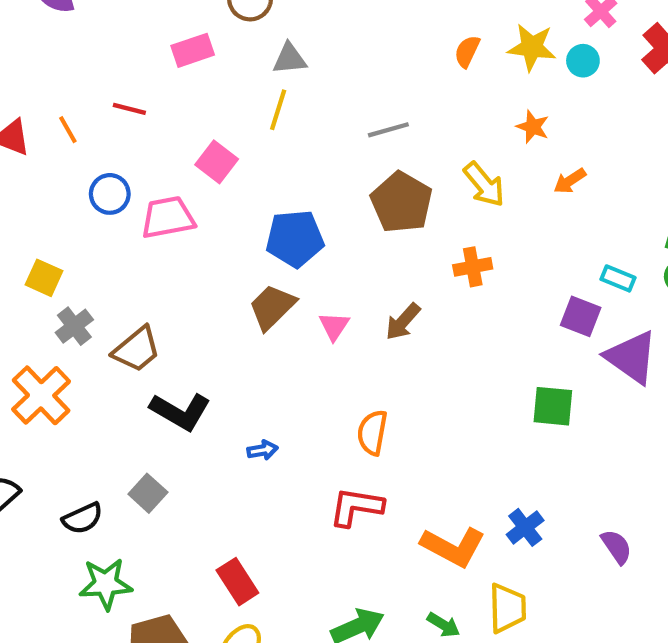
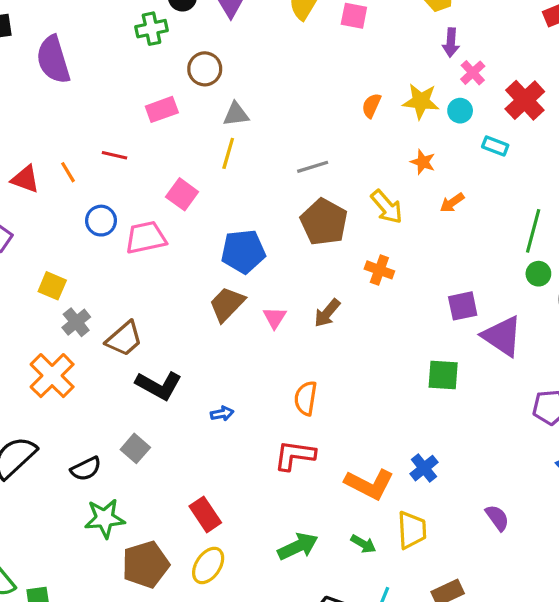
orange cross: (473, 267) -> (379, 270), turned 32
cyan rectangle: (618, 278) -> (495, 146), moved
purple square: (581, 316) -> (463, 306), turned -32
purple semicircle: (616, 547) -> (497, 518), moved

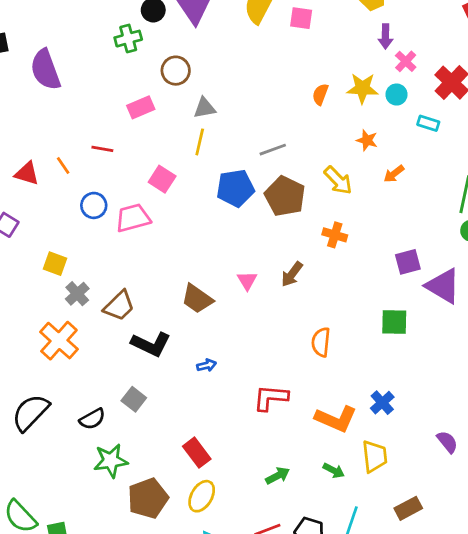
blue pentagon: (243, 251) -> (235, 188), moved
brown trapezoid: (227, 304) -> (197, 299), moved, turned -96
orange semicircle: (306, 398) -> (321, 342), moved
green arrow: (298, 546) -> (278, 476), size x0.7

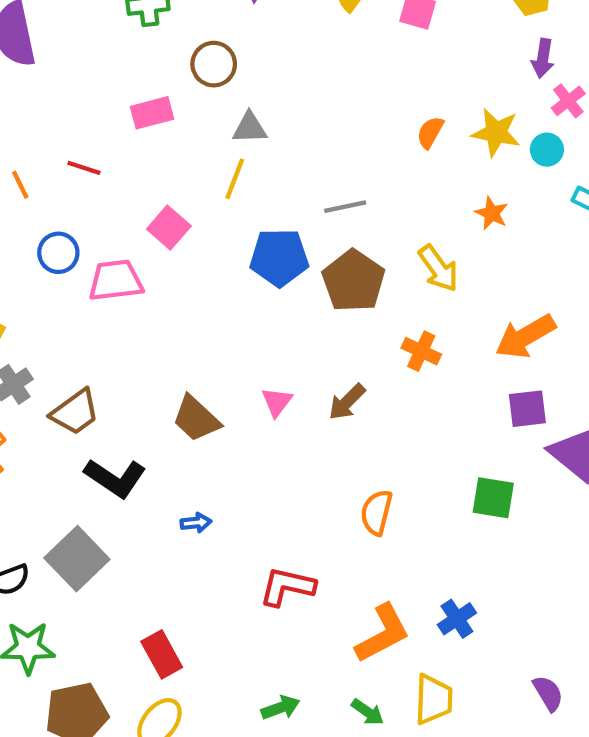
orange arrow: (394, 174) -> (525, 336), moved, size x1.8
gray square: (134, 399) -> (77, 559), size x1.6
orange L-shape: (336, 419) -> (383, 633), turned -60

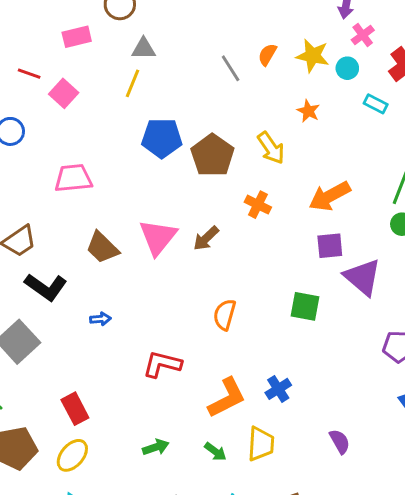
gray line: (345, 207) -> (231, 68), moved, turned 68
pink square: (169, 228) -> (64, 93), moved
pink trapezoid: (116, 281) -> (73, 178), moved
pink triangle: (277, 402) -> (158, 237), size x1.8

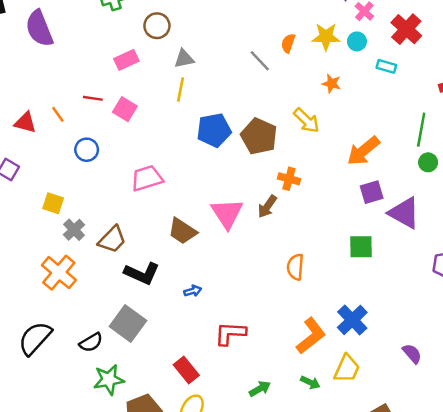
orange cross: (258, 205) -> (289, 179), moved
red L-shape: (162, 364) -> (230, 333), moved
blue cross: (278, 389) -> (352, 320), size x1.4
yellow trapezoid: (261, 444) -> (347, 369), turned 32

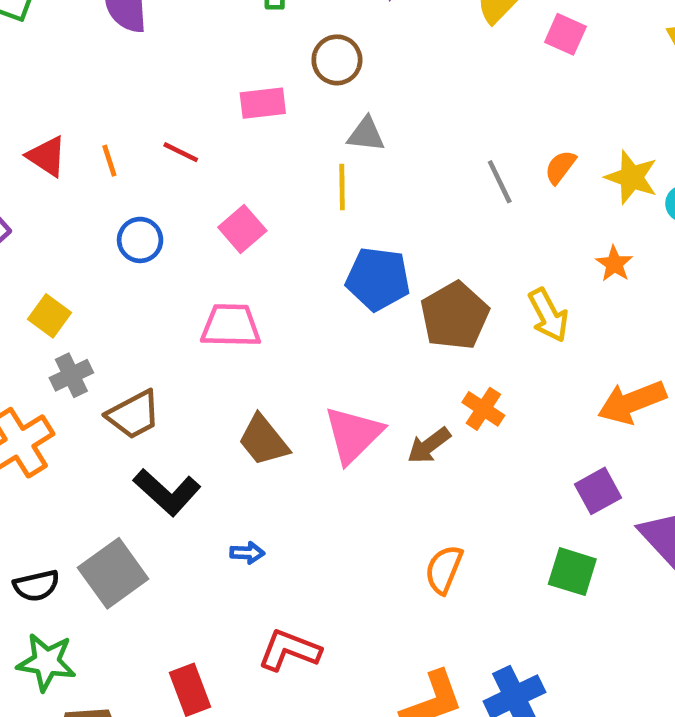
yellow line: (181, 89) -> (342, 187), turned -30
pink square: (125, 109) -> (242, 229), moved
purple square: (372, 192) -> (598, 491), moved, turned -30

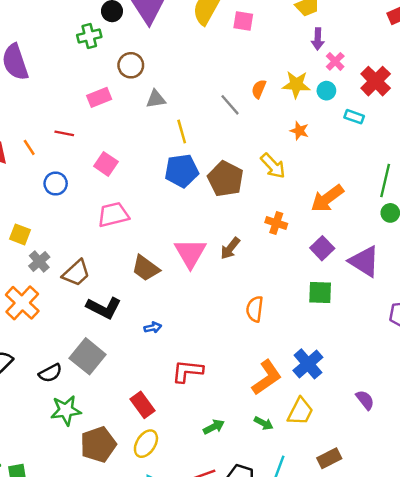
yellow line: (342, 187) -> (182, 131), moved
orange cross: (483, 409) -> (276, 223), moved

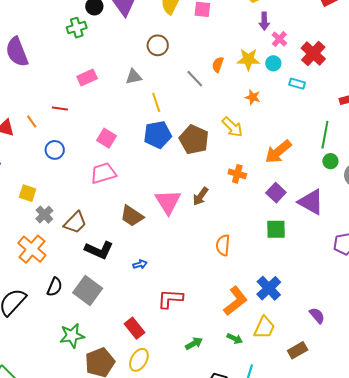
brown circle: (131, 65) -> (158, 45), moved
pink square: (106, 164) -> (106, 138), moved
black semicircle: (50, 373) -> (55, 287), moved, turned -36
brown rectangle: (329, 458) -> (298, 350), moved

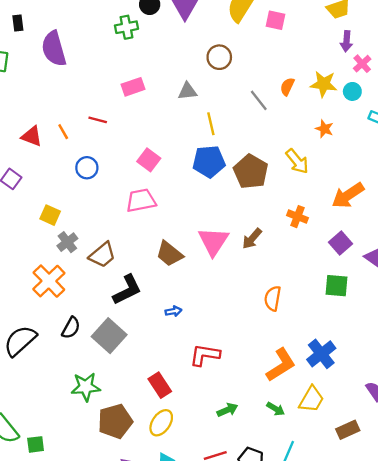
black L-shape: (99, 250) -> (127, 290), turned -56

